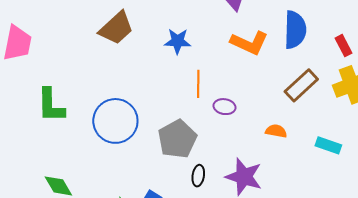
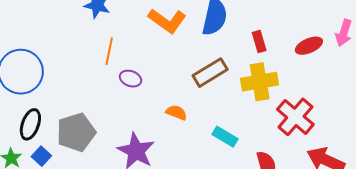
gray pentagon: (177, 139) -> (76, 132), moved
black ellipse: (198, 176) -> (30, 124), moved, size x1.4

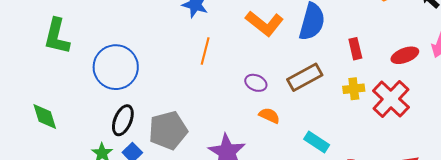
purple ellipse: (130, 79) -> (256, 83), moved
yellow cross: (260, 82) -> (354, 89), size x0.6
red cross: (295, 117) -> (391, 99), moved

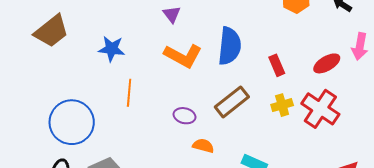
blue circle: (116, 67) -> (72, 122), moved

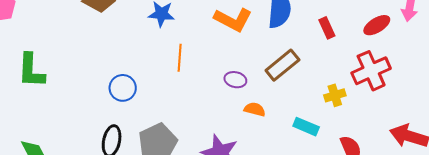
yellow cross: (282, 105) -> (335, 95), moved
red cross: (320, 109) -> (371, 71), turned 33
blue circle: (72, 122) -> (123, 88), size x0.6

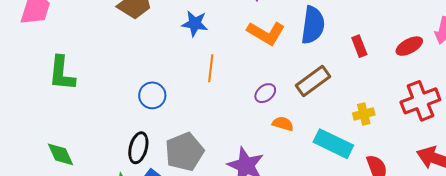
red cross: (371, 71) -> (420, 101), moved
purple ellipse: (235, 80) -> (265, 93), turned -55
cyan rectangle: (306, 127) -> (333, 144), size x1.5

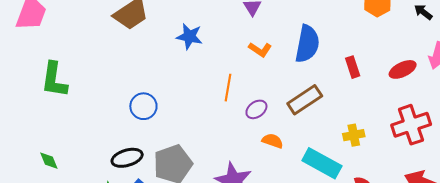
orange L-shape: (266, 33) -> (260, 49), size x0.6
orange line: (211, 68) -> (228, 88), moved
black ellipse: (138, 148) -> (127, 158), turned 56
green diamond: (60, 154) -> (49, 161), size x0.7

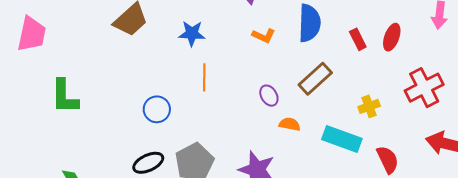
red ellipse: (403, 69) -> (392, 37), moved, turned -36
orange line: (228, 88) -> (204, 77), moved
purple ellipse: (256, 109) -> (269, 96), turned -75

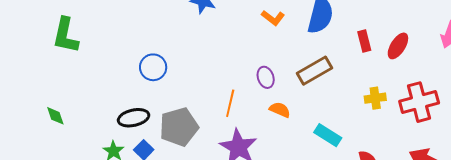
orange line: (204, 77) -> (230, 103), moved
yellow cross: (369, 106) -> (375, 98), moved
cyan rectangle: (342, 139) -> (328, 135), size x0.7

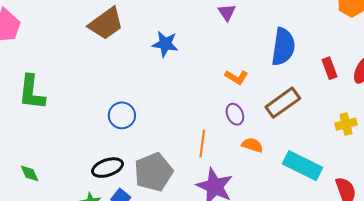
orange L-shape: (273, 18) -> (237, 77), moved
cyan rectangle: (328, 135) -> (302, 166), size x1.4

